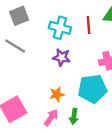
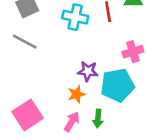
purple star: (62, 57) -> (88, 71), moved

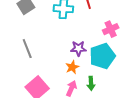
gray line: (25, 42) -> (27, 49), moved, turned 48

